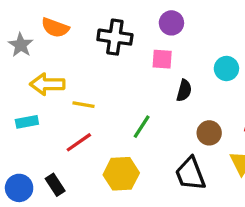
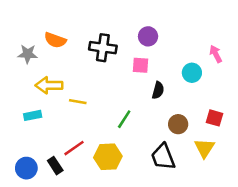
gray star: (21, 45) -> (28, 54), turned -30
red line: (79, 142) -> (74, 148), moved

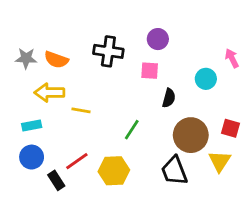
orange semicircle: (55, 40) -> (56, 60), moved
brown circle: (178, 124) -> (191, 135), size x1.6
blue circle: (26, 168) -> (32, 157), moved

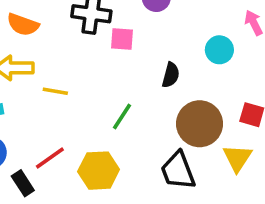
pink square: (150, 71) -> (122, 39), moved

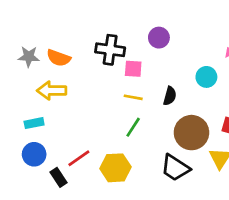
yellow line: (55, 91) -> (133, 97), moved
black trapezoid: (178, 171) -> (175, 168), turned -36

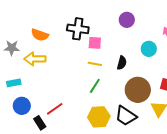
purple circle: (159, 38) -> (127, 20), moved
gray star: (29, 57) -> (12, 48), moved
cyan rectangle: (34, 123) -> (14, 83), moved
yellow hexagon: (116, 168) -> (99, 117), moved

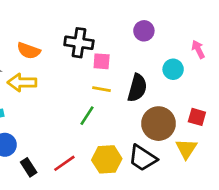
black semicircle: (122, 63) -> (137, 88), size x1.5
green line: (95, 86) -> (87, 116), moved
red line: (55, 109) -> (64, 163), moved

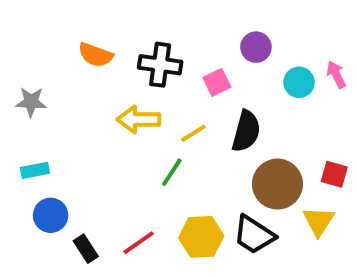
orange semicircle: (29, 51) -> (96, 55), moved
pink square: (102, 61) -> (217, 82), moved, turned -30
cyan circle: (173, 69) -> (299, 82), moved
yellow arrow: (22, 82) -> (139, 119), moved
yellow line: (102, 89) -> (193, 133), turned -42

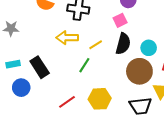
pink square: (217, 82) -> (120, 20), moved
cyan circle: (299, 82) -> (149, 48), moved
black trapezoid: (254, 235) -> (140, 106), moved, turned -40
black rectangle: (86, 249) -> (40, 67), moved, size x1.5

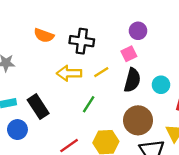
yellow line: (96, 45) -> (101, 72), moved
brown circle: (139, 71) -> (138, 120), moved

